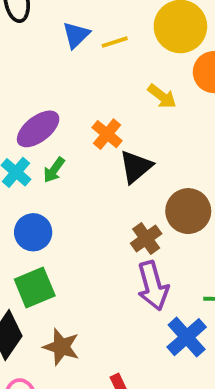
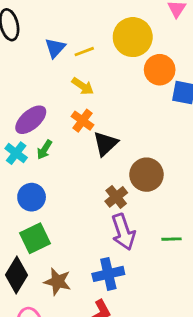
yellow arrow: (162, 96) -> (83, 86), moved
blue cross: (187, 337) -> (108, 274), moved, turned 32

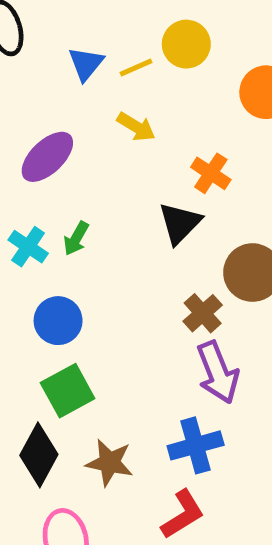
yellow circle: (133, 37) -> (186, 44), moved, size x0.7
purple ellipse: (31, 120) -> (47, 157), moved
orange cross: (83, 121) -> (211, 173), moved

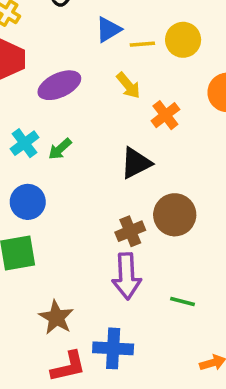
orange cross: (211, 173) -> (165, 115), moved
blue cross: (196, 445) -> (113, 348), moved
brown star: (110, 463) -> (56, 317), moved

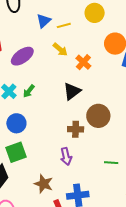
yellow circle: (183, 40) -> (95, 13), moved
brown cross: (130, 231) -> (76, 129), turned 35
purple arrow: (127, 276) -> (66, 156), moved, size x0.7

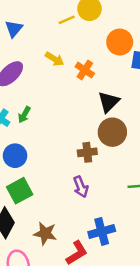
blue triangle: (44, 21) -> (14, 29), moved
yellow line: (64, 25) -> (67, 20), moved
black triangle: (72, 91) -> (109, 102), moved
brown star: (44, 184) -> (45, 233), moved

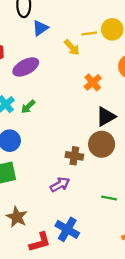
yellow arrow: (55, 59) -> (72, 47), moved
purple arrow: (81, 187) -> (60, 185), turned -114
blue cross: (102, 231) -> (67, 229), turned 30

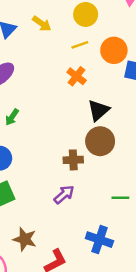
yellow line: (89, 34) -> (80, 45), moved
yellow arrow: (72, 47) -> (42, 24), moved
blue cross: (67, 229) -> (99, 240), moved

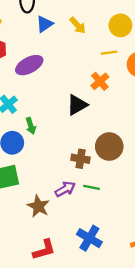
black triangle: (98, 110) -> (77, 105), moved
green arrow: (12, 117) -> (31, 126), moved, turned -63
green line: (120, 198) -> (92, 187), moved
brown star: (25, 239) -> (38, 206), moved

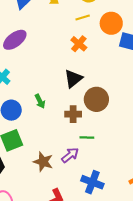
black triangle: (77, 105) -> (73, 79), moved
green arrow: (31, 126) -> (40, 101), moved
purple arrow: (65, 189) -> (70, 155), moved

